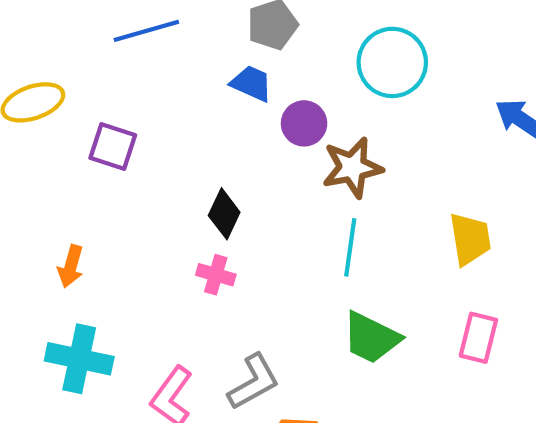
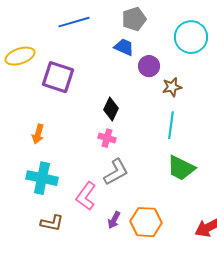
purple square: (113, 147) -> (58, 77), size x1.4
brown star: (352, 168) -> (172, 87), size x0.7
gray L-shape: (254, 382) -> (116, 172), moved

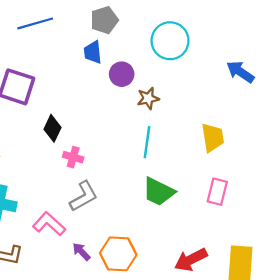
blue trapezoid: (124, 47) -> (93, 52), turned -120
black diamond: (111, 109) -> (52, 128), moved
pink L-shape: (86, 196) -> (49, 224), turned 96
purple arrow: (114, 220) -> (81, 252), turned 108

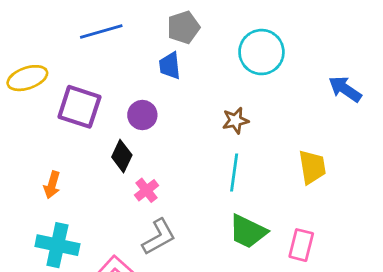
purple circle: (122, 74) -> (142, 115), moved
pink cross: (73, 157) -> (146, 190), turned 36
pink rectangle: (217, 192) -> (301, 245), moved

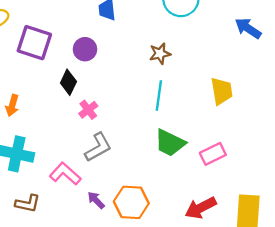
pink rectangle: (301, 245) -> (213, 154), turned 50

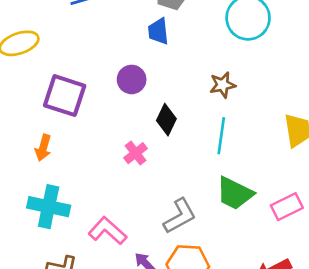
purple square: (34, 43) -> (65, 96), moved
black diamond: (68, 82) -> (166, 120), moved
gray L-shape: (98, 147) -> (180, 216), moved

